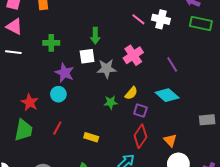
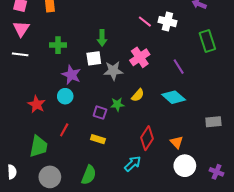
green rectangle: (201, 23) -> (207, 41), moved, turned 60
pink triangle: (14, 27) -> (21, 29), turned 36
purple square: (140, 111) -> (100, 113), moved
green trapezoid: (24, 130) -> (39, 146), moved

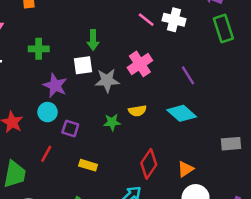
green rectangle: (207, 41) -> (223, 29), moved
yellow semicircle: (138, 95) -> (137, 111), turned 40
purple square: (100, 113) -> (70, 129), moved
orange triangle: (177, 142) -> (185, 169), turned 40

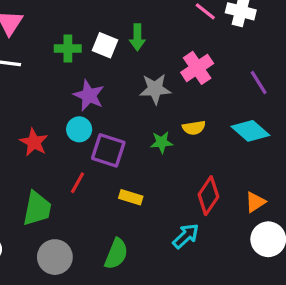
white square: (83, 65) -> (105, 45), moved, turned 30
purple square: (70, 129) -> (108, 150), size x1.5

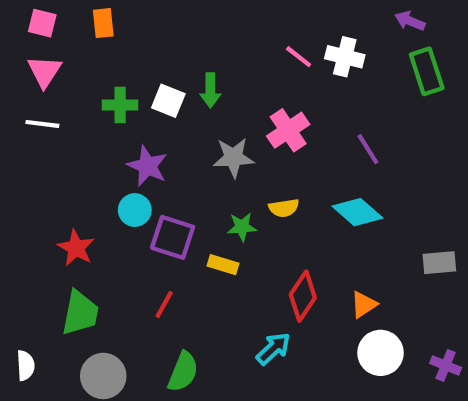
red star: (34, 142) -> (76, 248), moved
red line: (78, 183) -> (164, 305), moved
yellow rectangle: (131, 197) -> (223, 265), moved

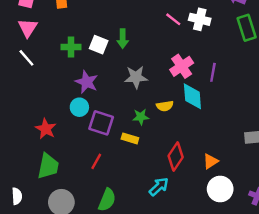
white line: (42, 124) -> (26, 58), turned 42
pink cross: (288, 130) -> (182, 66), moved
purple line: (368, 149) -> (213, 72), turned 42
cyan diamond: (357, 212) -> (192, 96), moved, turned 44

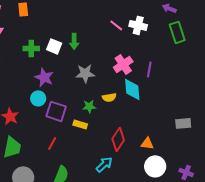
orange triangle: (211, 161) -> (147, 143), turned 40

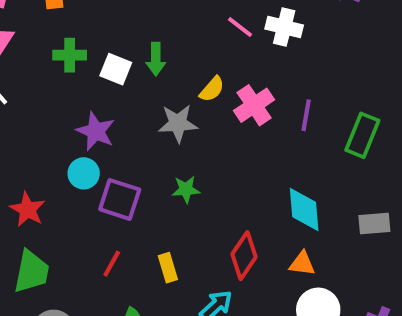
green rectangle: (177, 32) -> (362, 135), moved, turned 40
green cross: (31, 48) -> (70, 55), moved
cyan diamond: (132, 89) -> (304, 209), moved
yellow semicircle: (109, 97) -> (212, 89), moved, turned -40
yellow rectangle: (80, 124) -> (168, 268), moved, turned 56

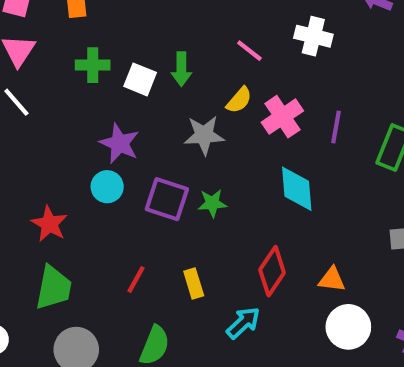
pink line: (240, 27) -> (249, 51), moved
purple square: (120, 199) -> (167, 199), moved
cyan diamond: (304, 209) -> (297, 189), moved

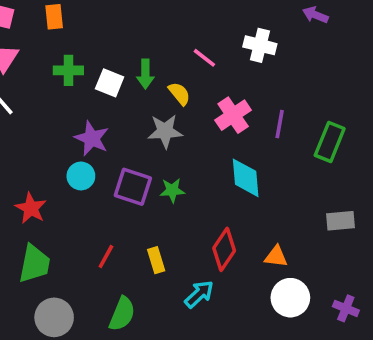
yellow semicircle: (239, 100) -> (179, 94), moved, turned -80

